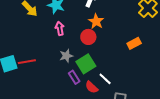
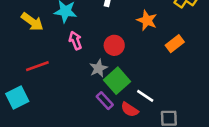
orange star: (96, 21) -> (147, 20), moved
gray star: (66, 56) -> (98, 68), moved
red line: (27, 62) -> (37, 66), moved

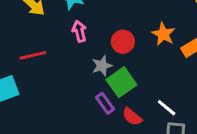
orange star: (147, 20) -> (163, 34), moved
white line: (145, 96) -> (167, 108), moved

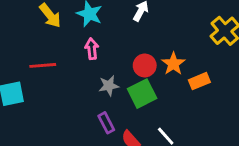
red circle: (123, 42) -> (145, 65), moved
green square: (121, 82) -> (142, 94), moved

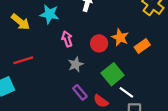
pink arrow: (92, 49) -> (67, 39), moved
green square: (142, 94) -> (113, 74), moved

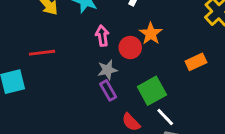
orange star: (120, 37) -> (151, 34), moved
red circle: (99, 43) -> (130, 47), moved
purple rectangle: (80, 92) -> (108, 90), moved

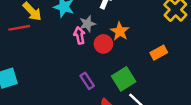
red line: (42, 53) -> (19, 28), moved
gray star: (107, 70) -> (87, 24), moved

